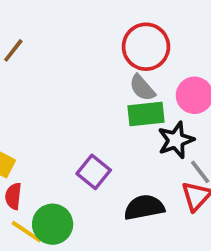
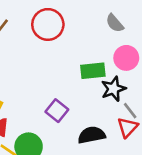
red circle: (146, 47) -> (48, 24), moved
gray semicircle: (142, 88) -> (115, 23), moved

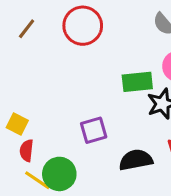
purple square: (57, 111) -> (94, 130), turned 35

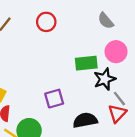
red circle: (83, 26) -> (46, 22), size x0.7

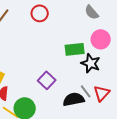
black star: (105, 79) -> (91, 63), turned -30
purple square: (54, 99) -> (47, 80), turned -30
gray line: (119, 99) -> (86, 91), moved

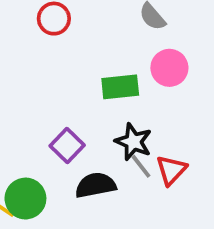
black star: (91, 63) -> (133, 142), moved
black semicircle: (74, 99) -> (96, 185), moved

